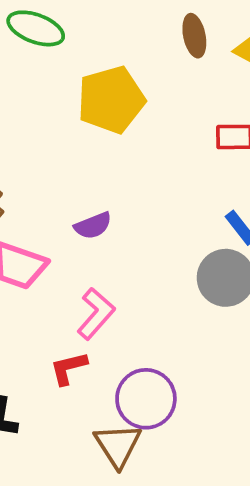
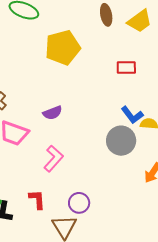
red L-shape: (69, 368) -> (37, 199), moved, turned 100
purple circle: (146, 399) -> (79, 203), size x0.7

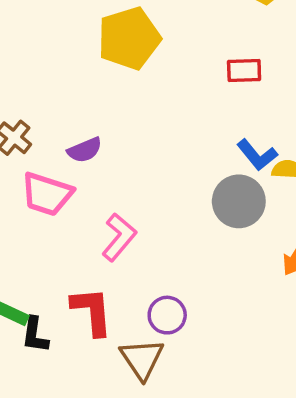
purple semicircle: (53, 113) -> (85, 150), moved
red L-shape: (37, 199) -> (92, 311), size x1.4

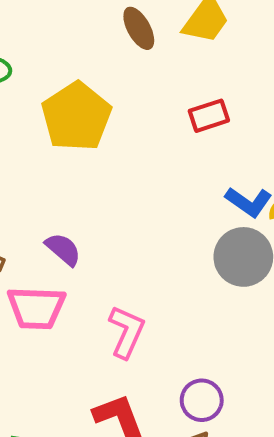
purple semicircle: (85, 150) -> (63, 249), turned -100

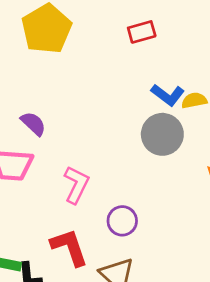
purple circle: (202, 400) -> (122, 221), moved

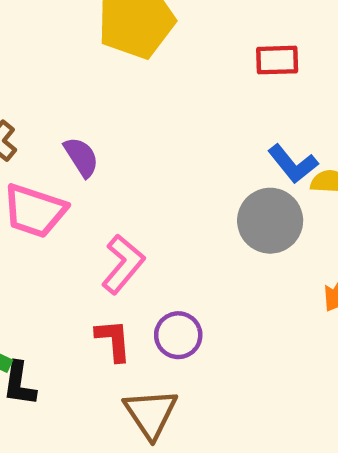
red L-shape: (69, 247) -> (113, 340), moved, size x0.7

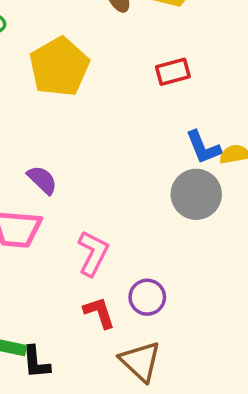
blue L-shape: (293, 164) -> (203, 147), turned 30

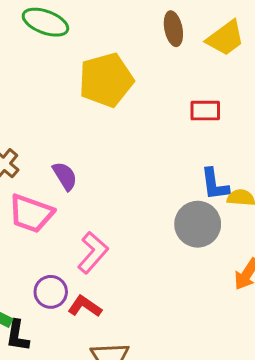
purple circle: (147, 297) -> (51, 292), moved
red L-shape: (99, 313) -> (85, 306), turned -52

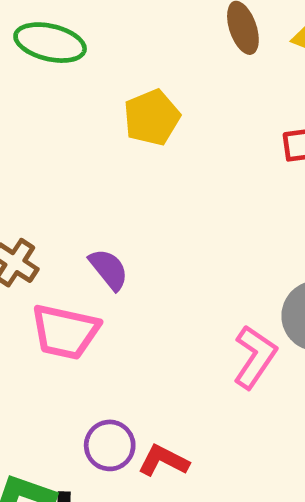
yellow pentagon: (106, 80) -> (152, 118), size x0.7
pink L-shape: (93, 253) -> (255, 357), moved

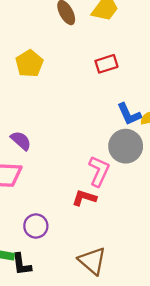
red L-shape: (163, 461) -> (84, 198), moved

